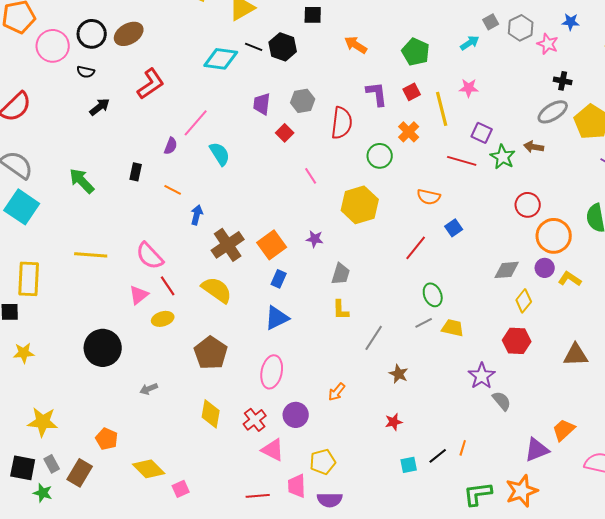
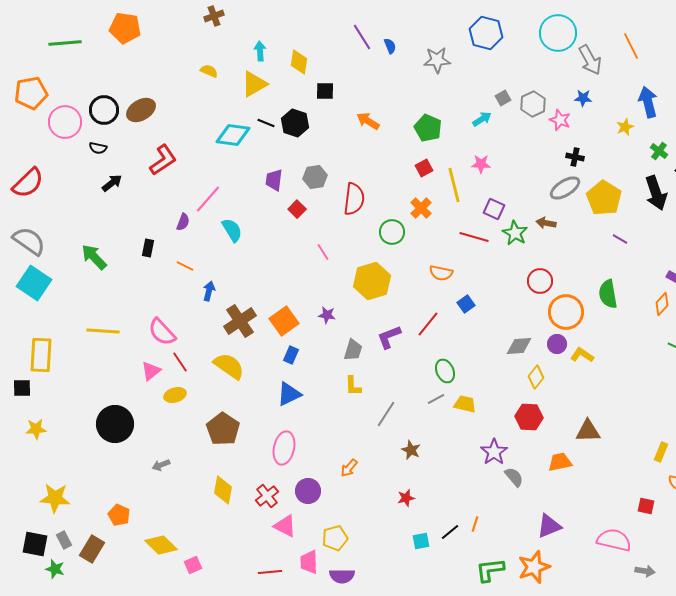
purple L-shape: (377, 94) -> (389, 337), moved, turned -104
orange trapezoid: (564, 430) -> (560, 462), moved, turned 30

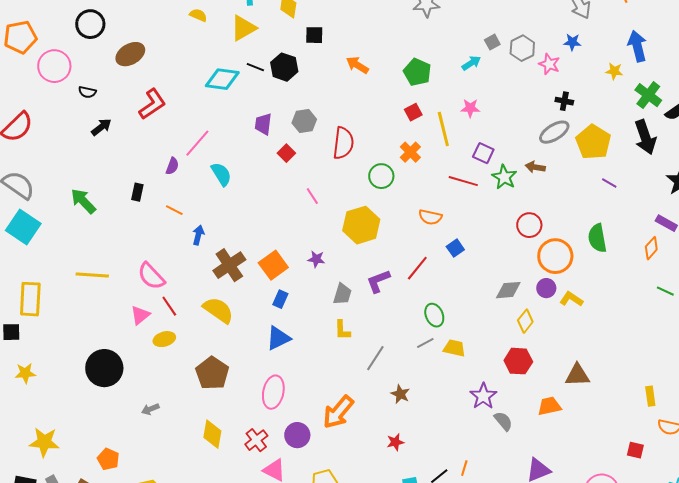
black circle: (104, 110) -> (90, 24), moved
yellow star: (625, 127) -> (614, 71), turned 30
green cross: (659, 151) -> (648, 95), size x1.5
yellow rectangle: (661, 452) -> (650, 396), turned -30
orange arrow: (349, 468) -> (338, 412), size x1.8

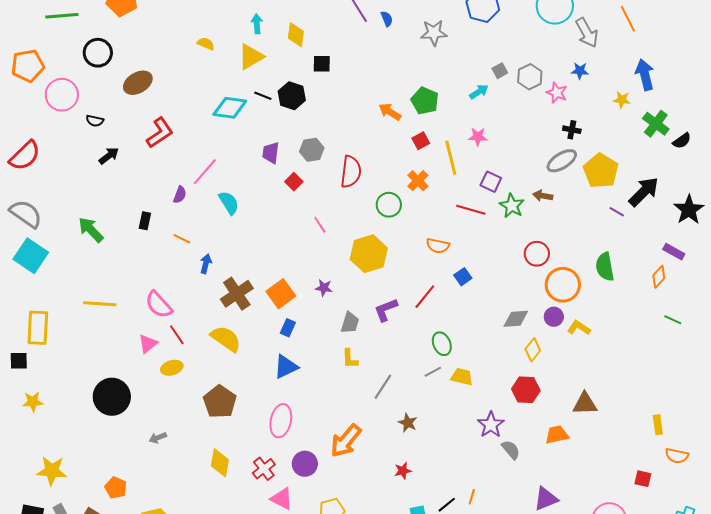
orange arrow: (357, 65) -> (390, 112), moved
black arrow: (645, 137) -> (644, 192), moved, turned -116

